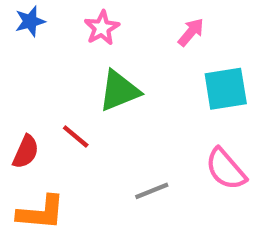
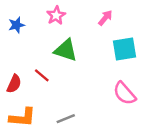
blue star: (30, 21) -> (17, 25), moved
green triangle: (119, 91) -> (66, 50), turned 40
gray line: (152, 191) -> (66, 119), moved

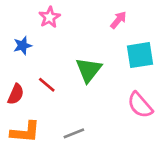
pink star: (56, 15) -> (50, 17), moved
blue star: (17, 25) -> (23, 46), moved
green triangle: (66, 50) -> (89, 70), moved, turned 50

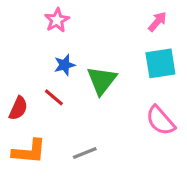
pink arrow: (118, 20) -> (157, 22), moved
blue star: (23, 46) -> (65, 65), moved

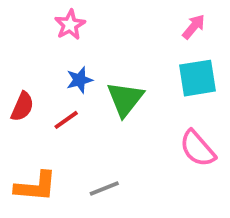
red line: (54, 97) -> (66, 120), turned -75
red semicircle: (18, 108) -> (22, 107), moved

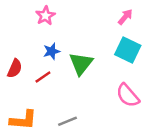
cyan square: (197, 78) -> (128, 50), turned 35

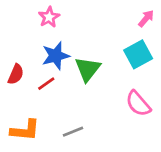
pink arrow: (125, 17) -> (146, 18), moved
cyan square: (128, 50) -> (138, 54), turned 35
blue star: (52, 51) -> (56, 56), size x1.5

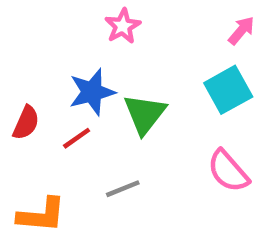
pink star: (49, 17) -> (123, 26), moved
gray line: (73, 132) -> (123, 189), moved

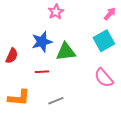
green triangle: (145, 114) -> (66, 52), turned 45
red line: (77, 138) -> (42, 72), moved, turned 32
gray line: (123, 189) -> (56, 101), moved

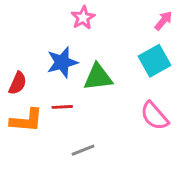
orange L-shape: (19, 98) -> (27, 120), moved

